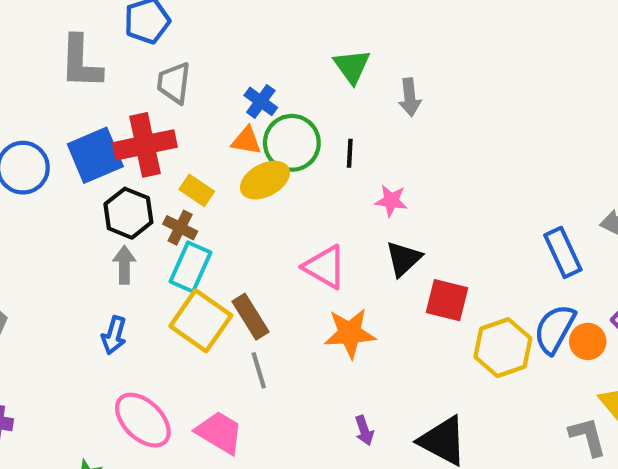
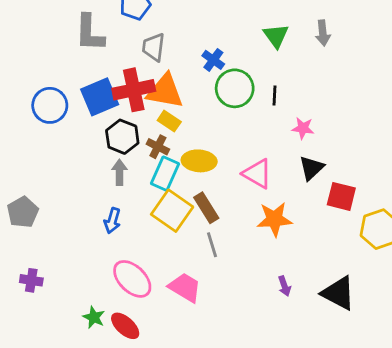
gray arrow: (410, 97) -> (323, 33), moved
orange triangle: (246, 141) -> (165, 91), moved, size x1.8
yellow ellipse: (265, 180) -> (199, 161), moved, turned 32

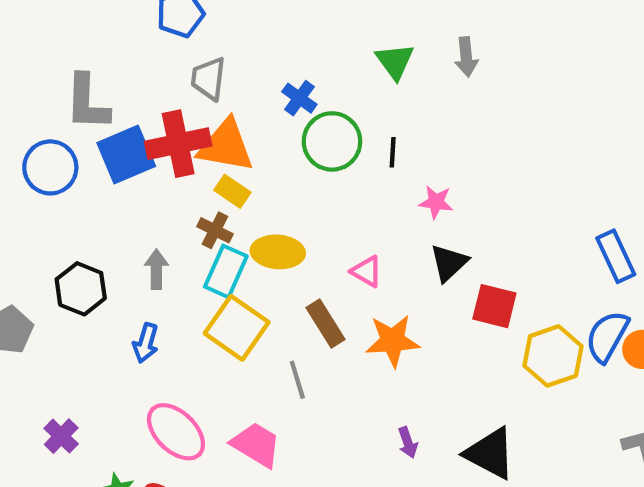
gray L-shape: (90, 33) -> (87, 102), moved
black hexagon: (122, 137) -> (81, 289), moved
pink triangle: (257, 174) -> (367, 271), size x0.7
brown rectangle: (206, 208) -> (325, 323), moved
purple cross: (31, 280) -> (61, 436), moved, turned 35

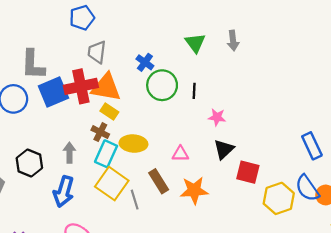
pink triangle: (367, 271) -> (180, 154), turned -30
blue semicircle: (607, 336) -> (307, 188), turned -64
blue arrow: (146, 343) -> (64, 192), size x1.5
gray line: (297, 380) -> (135, 200), moved

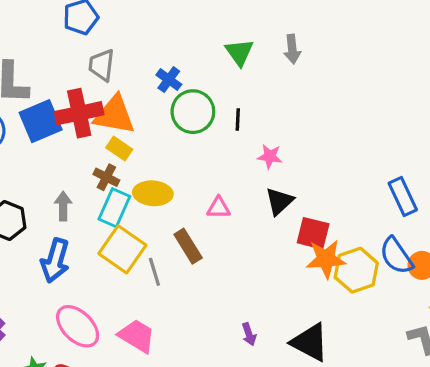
orange star: (194, 190) -> (326, 259), moved

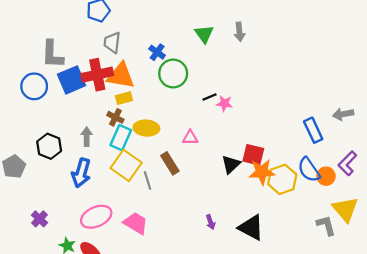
black line: (238, 120) -> (209, 97), moved, turned 64
yellow rectangle: (119, 148) -> (124, 98), turned -49
black triangle: (279, 201) -> (231, 164), moved
pink ellipse: (78, 326) -> (96, 217), turned -68

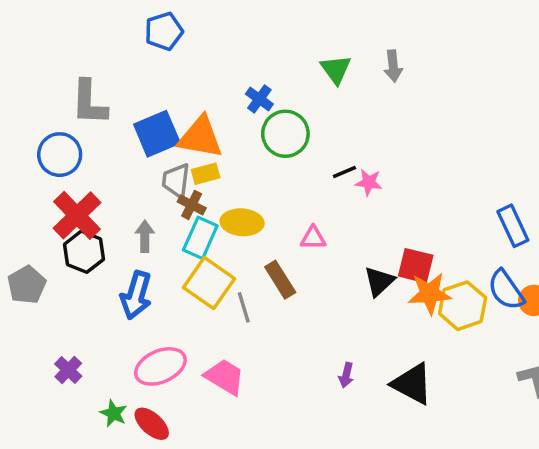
gray trapezoid: (112, 43) -> (176, 181), moved
red cross: (97, 75) -> (77, 215), moved, turned -32
blue square: (72, 80) -> (157, 134), moved
purple arrow: (211, 222) -> (346, 375), turned 32

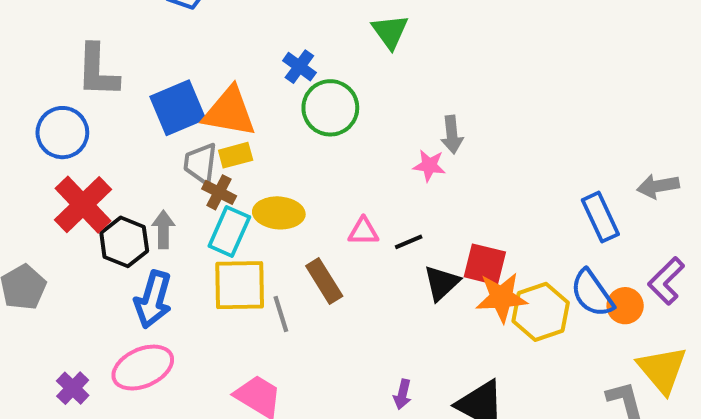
gray arrow: (393, 66) -> (452, 135), moved
black line: (344, 172) -> (409, 242), moved
black hexagon: (84, 252) -> (124, 242), moved
yellow square: (209, 283) -> (240, 285), turned -36
pink ellipse: (160, 366) -> (143, 368), moved

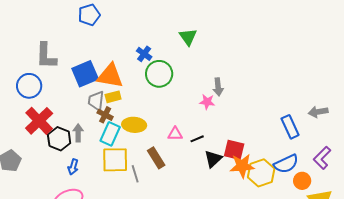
blue semicircle: (592, 293) -> (286, 164), turned -80
blue arrow: (153, 300) -> (73, 167), size x0.6
orange circle: (625, 306) -> (302, 181), moved

